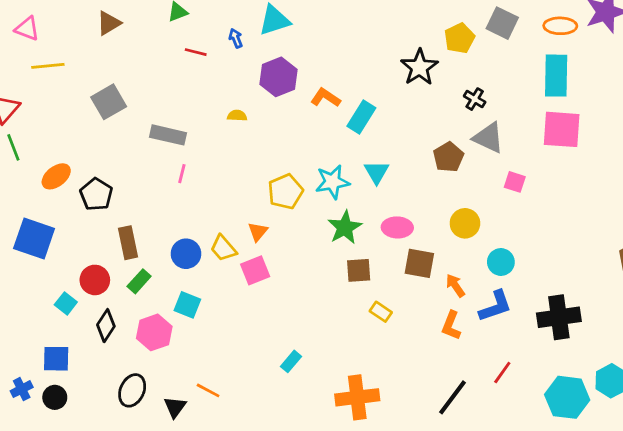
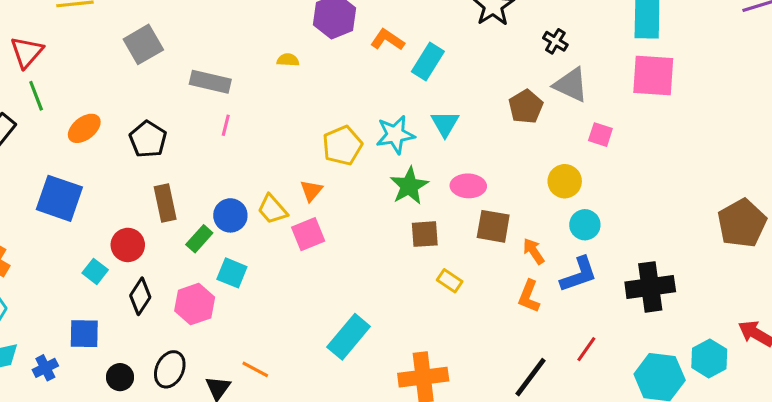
black pentagon: (96, 194) -> (148, 139), moved
yellow circle: (465, 223) -> (565, 181), moved
green rectangle: (139, 281) -> (199, 239), moved
cyan rectangle: (291, 361) -> (349, 337), size x1.8
black circle: (55, 397) -> (120, 377), moved

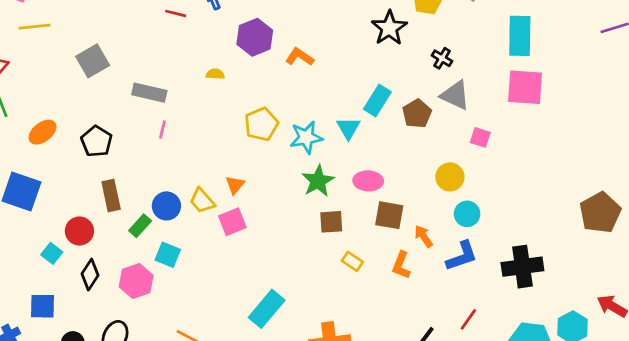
cyan rectangle: (428, 62) -> (377, 100), moved
yellow pentagon: (342, 145) -> (261, 124), moved
orange L-shape: (529, 296) -> (401, 265), moved

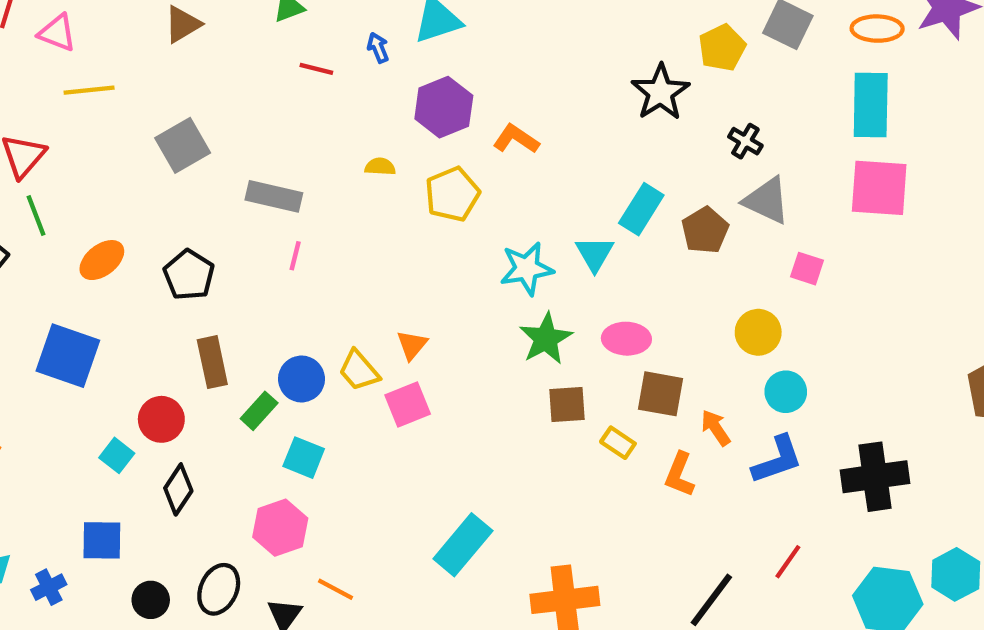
yellow pentagon: (261, 124) -> (452, 194), moved
yellow rectangle: (352, 261) -> (618, 443), moved
pink hexagon: (136, 281) -> (280, 528), moved

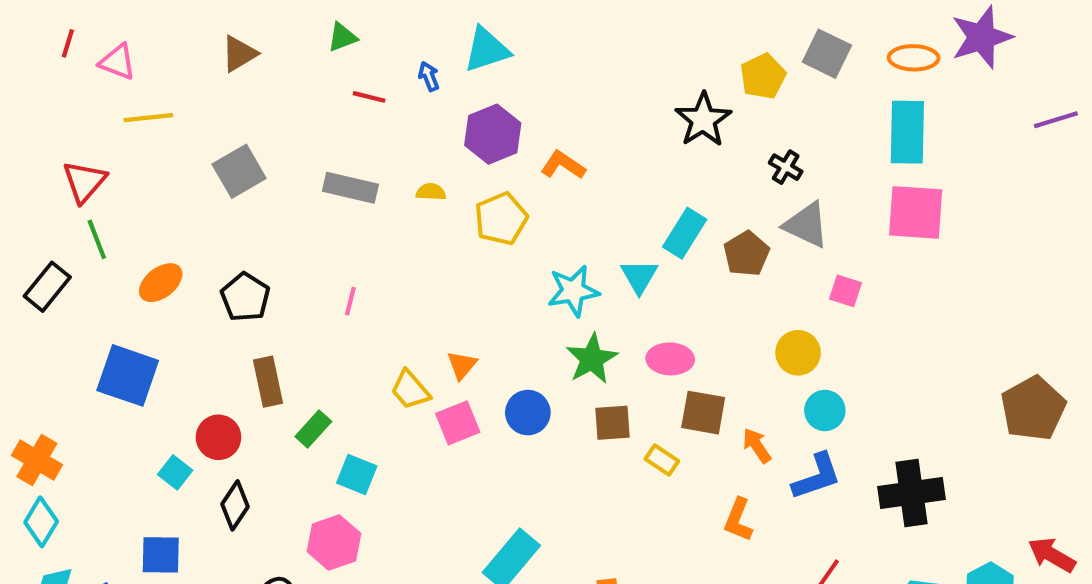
gray rectangle: (274, 196) -> (350, 188), moved
pink line: (295, 256) -> (350, 301), moved
blue circle: (302, 379) -> (528, 413), moved
orange L-shape: (680, 475) -> (738, 520), moved

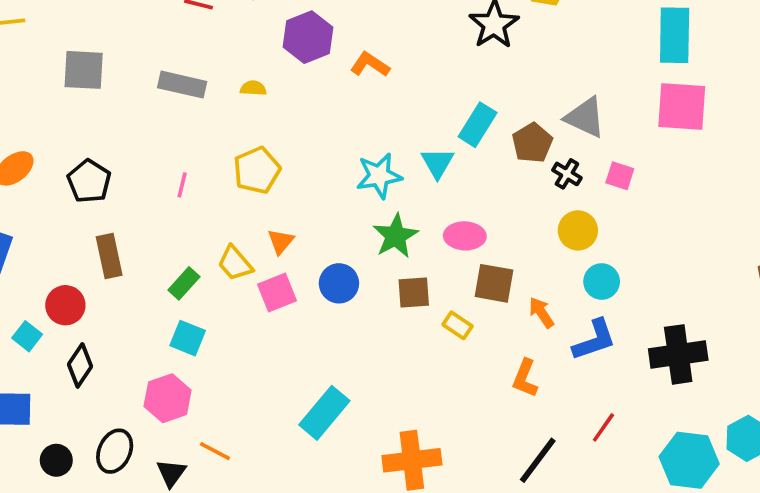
black cross: (786, 167) -> (567, 174), moved
gray square: (239, 171) -> (84, 70), turned 33
yellow pentagon: (501, 219) -> (257, 170), moved
green rectangle: (313, 429) -> (184, 283), moved

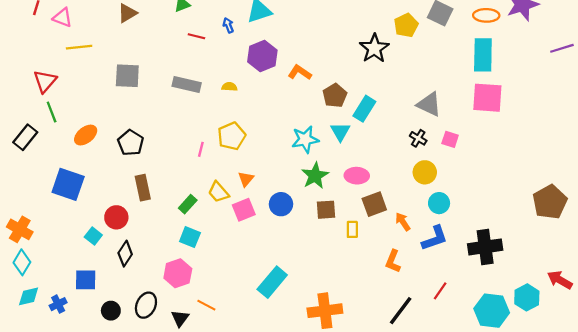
brown pentagon: (532, 143) -> (335, 96), moved
pink line: (182, 185) -> (201, 149), moved
brown square: (494, 283) -> (374, 204), turned -30
yellow rectangle: (458, 325) -> (352, 229), turned 56

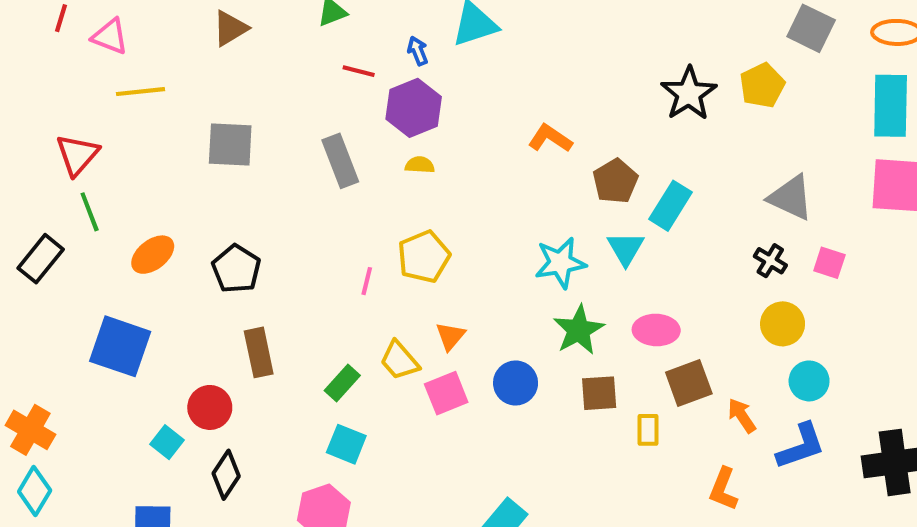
yellow pentagon: (406, 25) -> (762, 85), moved
purple hexagon: (262, 56) -> (414, 108), moved
gray rectangle: (187, 85) -> (340, 161), turned 56

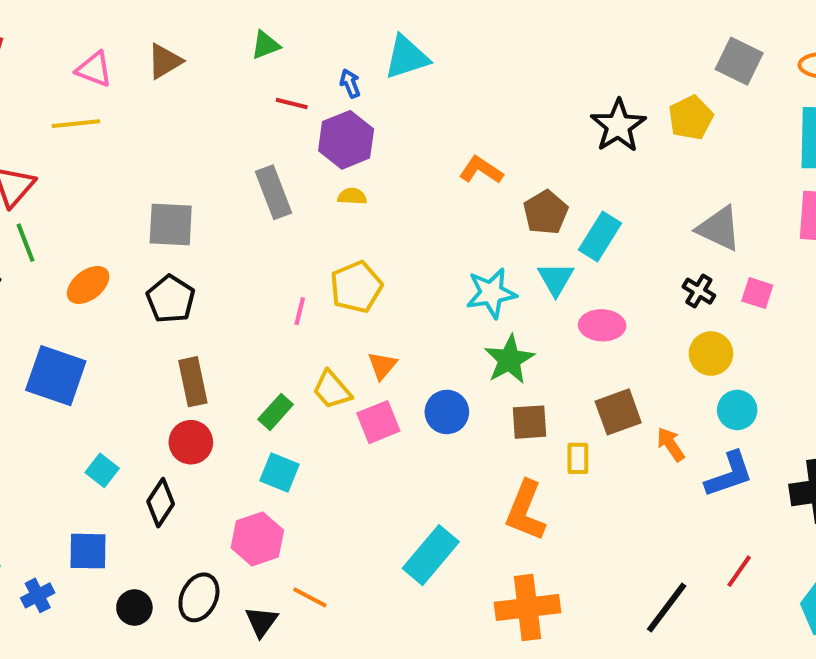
pink triangle: (110, 37) -> (94, 69), moved
gray square: (230, 145) -> (171, 224), moved
pink ellipse: (656, 330) -> (602, 325), moved
red circle: (210, 407) -> (191, 442), moved
orange L-shape: (723, 489) -> (525, 511), moved, size x1.4

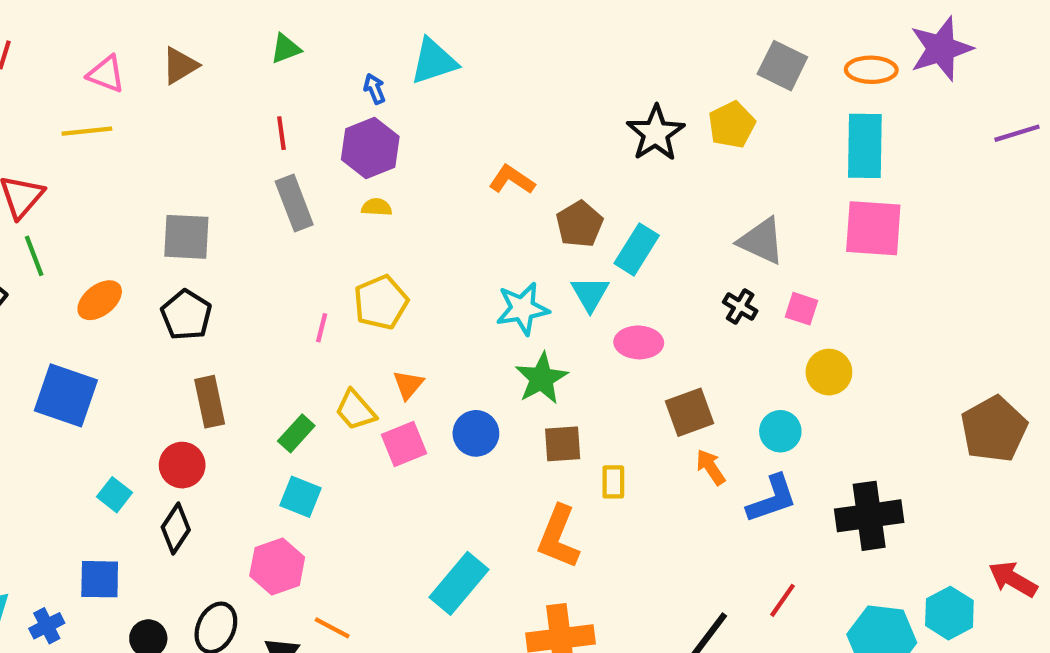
red line: (292, 104) -> (281, 133), moved, turned 68
yellow circle: (711, 354) -> (829, 372), moved
brown square: (618, 412) -> (689, 412), moved
red circle: (191, 442) -> (182, 465), moved

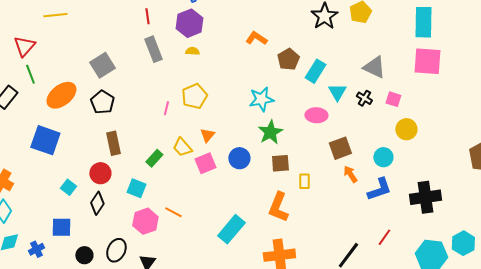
gray square: (186, 237) -> (102, 65), turned -35
cyan triangle: (590, 294) -> (337, 92), moved
orange ellipse: (100, 300) -> (61, 95), size x1.4
cyan square: (300, 497) -> (136, 188), moved
orange line: (332, 628) -> (173, 212), moved

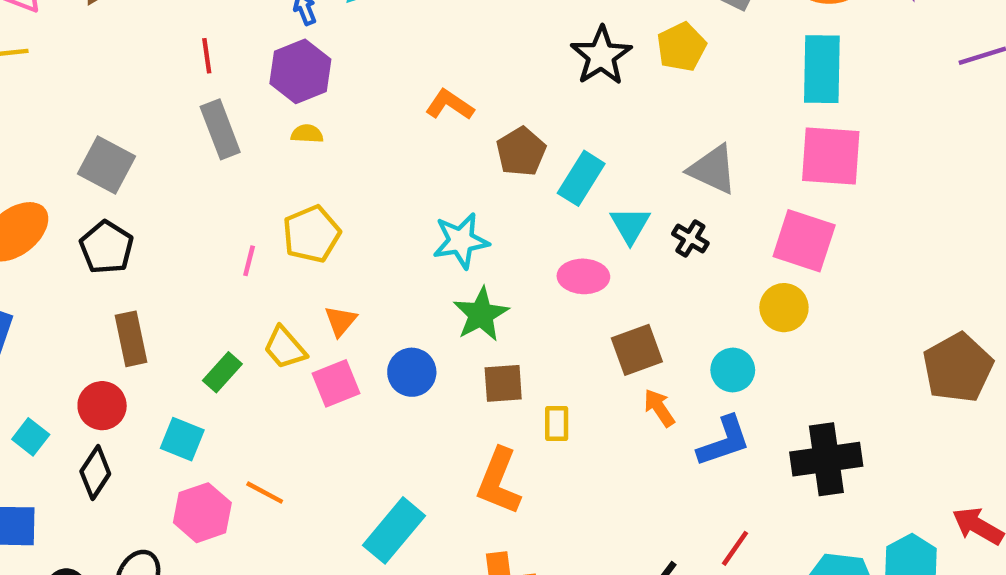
gray square: (102, 65) -> (106, 165), turned -30
pink square: (393, 99) -> (804, 241), moved, size x1.8

